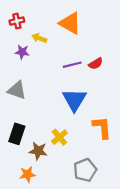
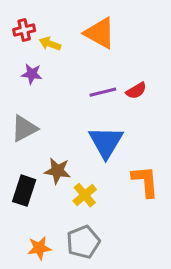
yellow arrow: (39, 38) -> (50, 44), moved
gray triangle: (17, 90) -> (24, 128), turned -48
brown star: (38, 151) -> (57, 171), moved
gray pentagon: (85, 170) -> (83, 242), moved

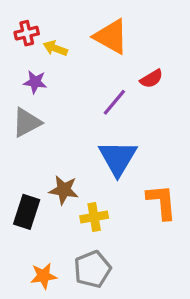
red semicircle: (136, 91) -> (151, 79), moved
purple line: (103, 92) -> (114, 102), turned -36
gray triangle: (24, 128) -> (27, 123), moved
yellow cross: (85, 195) -> (94, 217), turned 30

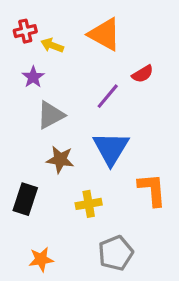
purple star: (35, 82) -> (33, 77), turned 30
gray triangle: (27, 123) -> (51, 115), moved
brown star: (64, 190) -> (60, 160), moved
gray pentagon: (92, 269) -> (116, 253), moved

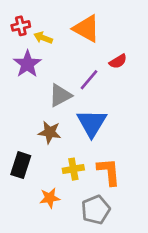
purple star: (33, 77) -> (27, 64), size x1.5
gray triangle: (51, 115) -> (60, 95), moved
orange L-shape: (152, 190) -> (109, 172), moved
orange star: (41, 259) -> (50, 198), moved

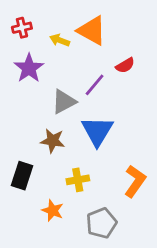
yellow arrow: (43, 38) -> (60, 40), moved
orange L-shape: (109, 172) -> (135, 181), moved, turned 40
orange star: (50, 198) -> (53, 211), turned 30

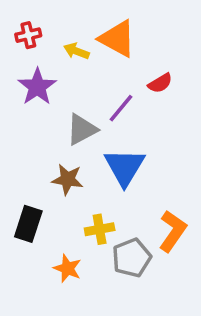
gray pentagon: (101, 223) -> (132, 258), moved

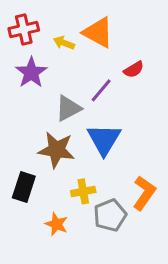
red cross: (28, 35) -> (24, 29), size x1.4
brown star: (68, 179) -> (56, 150), size x1.4

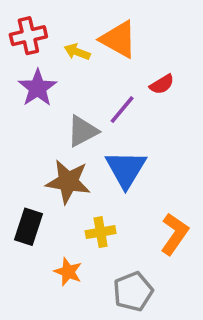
gray pentagon: (110, 215) -> (133, 292), moved

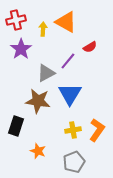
yellow arrow: (77, 52) -> (43, 29), turned 72
yellow cross: (101, 232) -> (73, 130), moved

